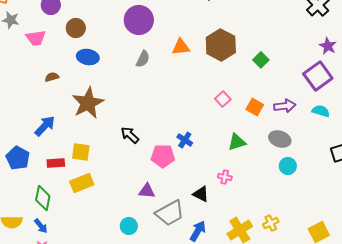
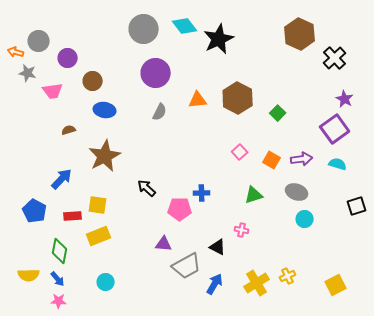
blue cross: (185, 140) -> (202, 193), turned -35
cyan circle: (129, 226) -> (106, 282), moved

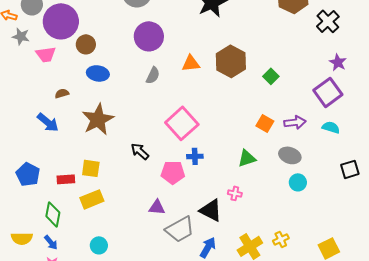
purple circle: (68, 58) -> (61, 21), size x1.8
pink square: (240, 152) -> (182, 123), moved, size x2.0
blue arrow: (62, 179) -> (48, 122), moved, turned 85
black triangle: (218, 247) -> (211, 210), size x1.4

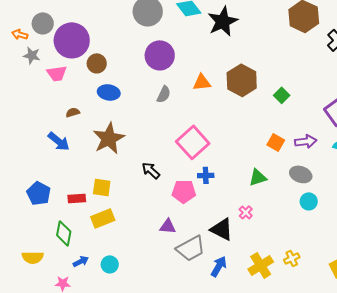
pink cross: (235, 193) -> (246, 212), turned 32
blue arrow: (51, 242) -> (81, 261), moved, turned -77

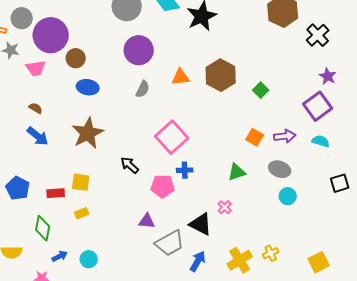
brown semicircle: (73, 112) -> (36, 108), moved, turned 48
yellow rectangle: (103, 218) -> (82, 213), size x0.6

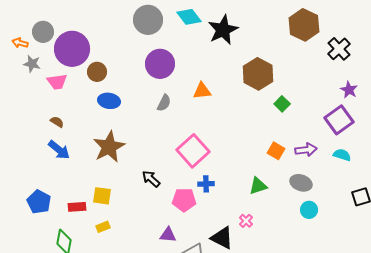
brown hexagon: (221, 75) -> (258, 74), moved

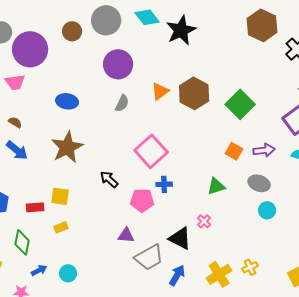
brown circle: (97, 72) -> (72, 31), moved
brown hexagon: (258, 74) -> (194, 93), moved
orange triangle: (202, 91) -> (160, 91), turned -30
green square: (282, 104) -> (240, 104), size x1.8

